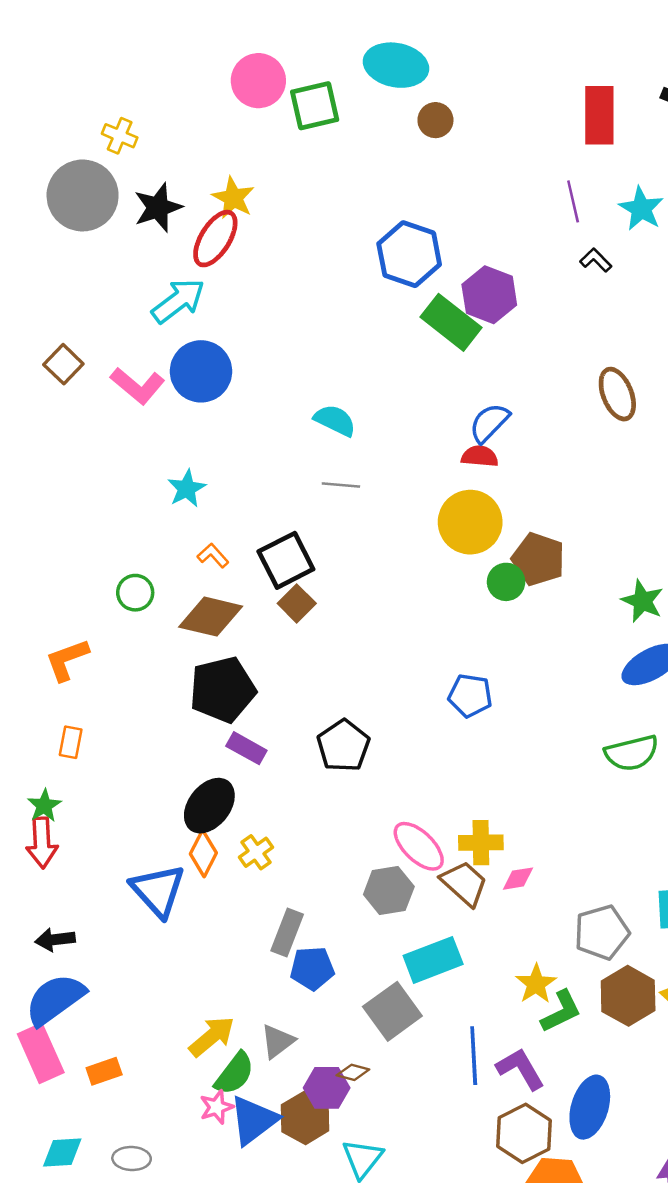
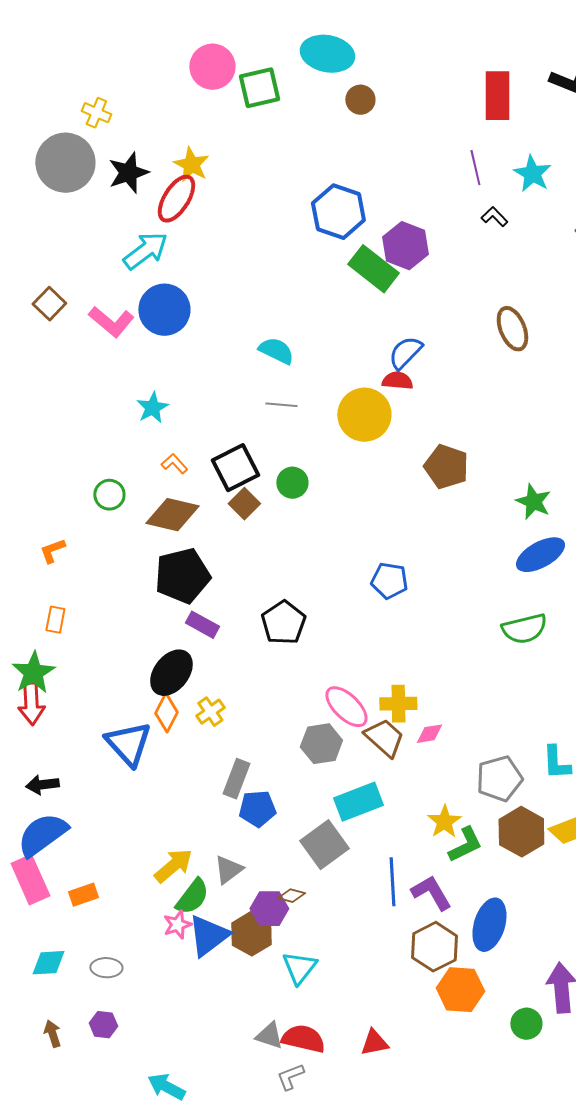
yellow circle: (470, 522) -> (364, 415), moved
green circle: (506, 582) -> (292, 483), moved
orange L-shape: (67, 660) -> (52, 551), size x0.7
green star: (44, 806) -> (33, 673), size x1.5

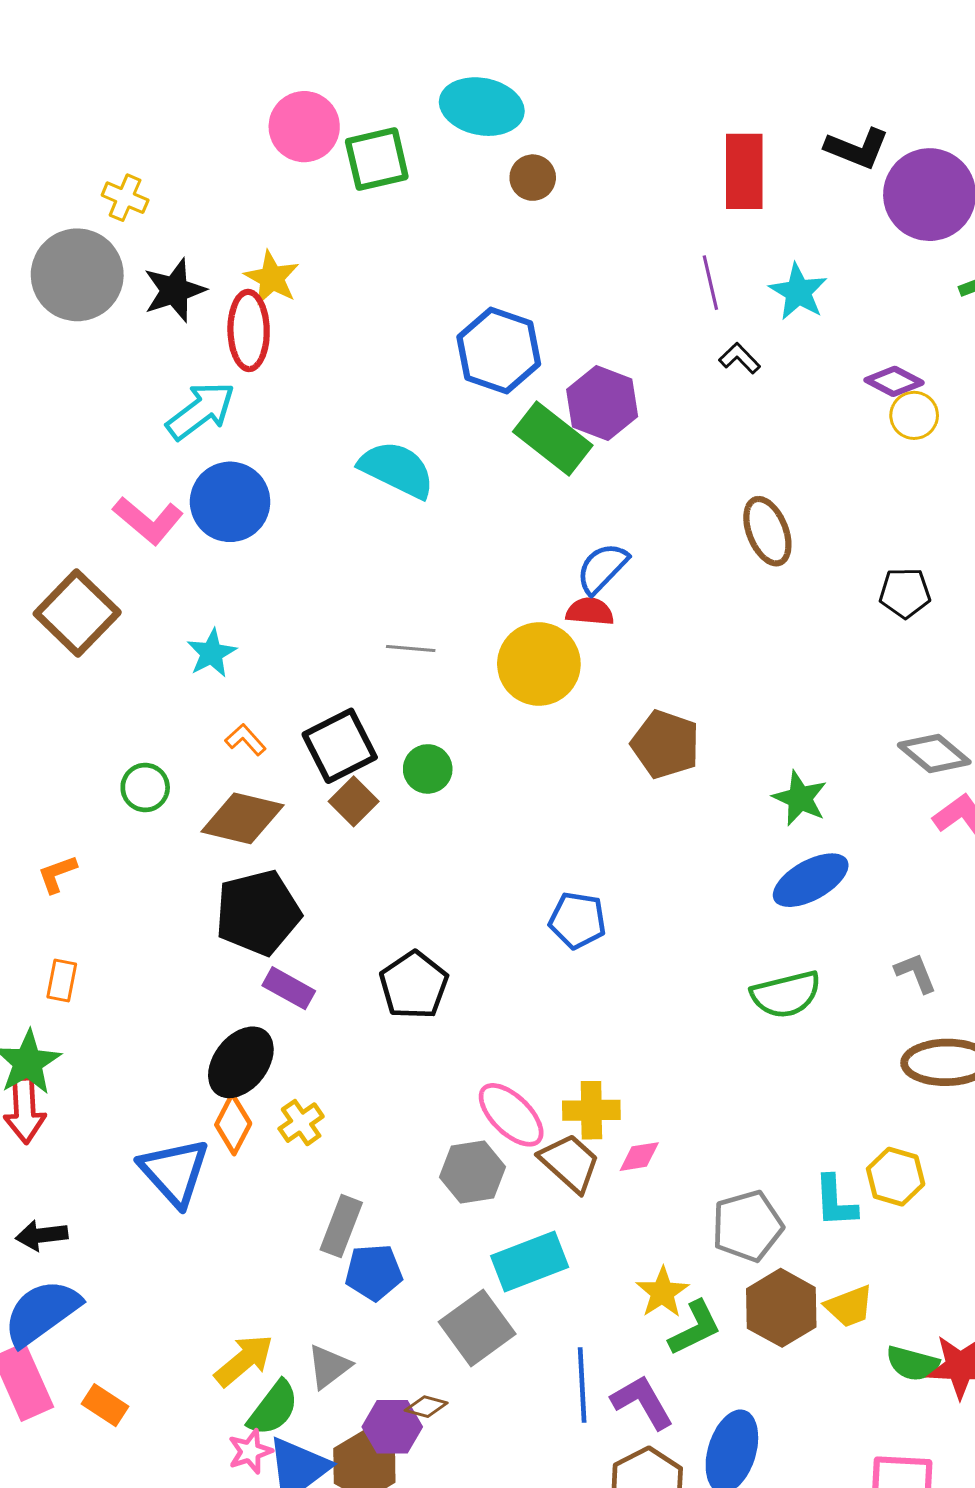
red ellipse: (176, 199) -> (249, 330), turned -33
brown square: (49, 304) -> (77, 613), moved, size x1.6
cyan semicircle: (276, 351) -> (397, 469), moved, size x1.4
orange rectangle: (83, 895) -> (105, 1405), turned 52

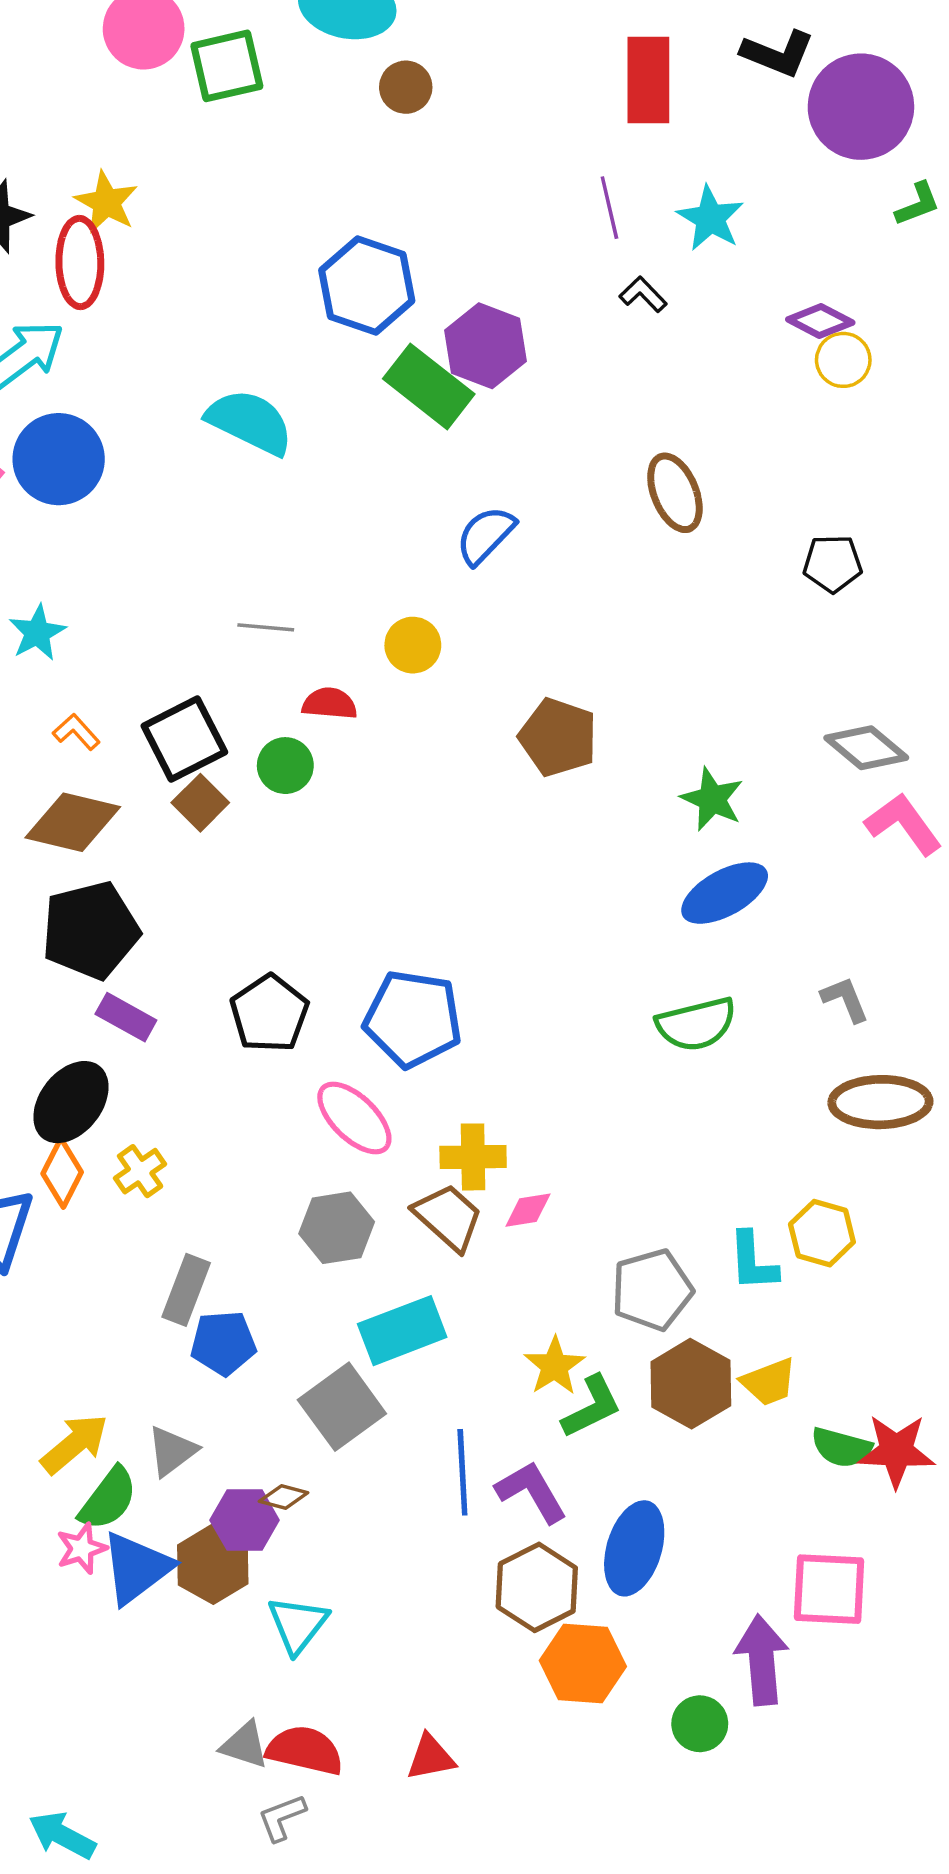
red semicircle: (590, 611) -> (330, 704), moved
yellow circle: (539, 664) -> (413, 645), size x0.6
blue pentagon: (577, 920) -> (413, 1019), moved, size x1.5
pink ellipse: (511, 1115) -> (354, 1118), moved

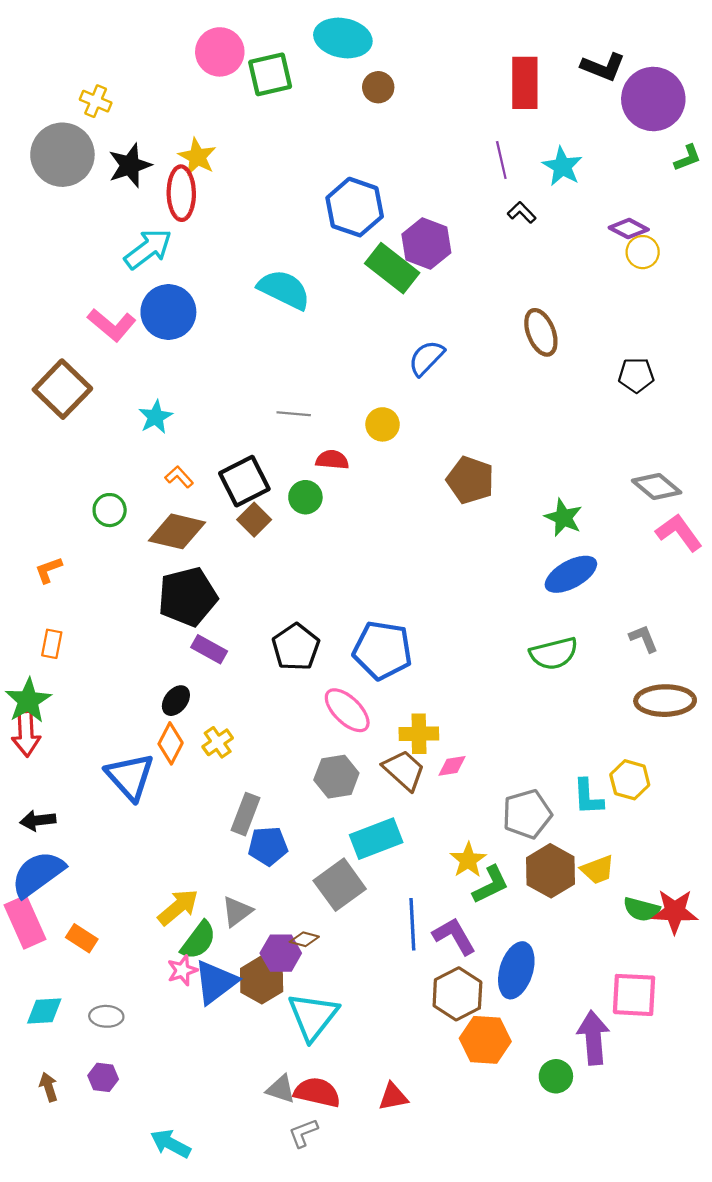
black ellipse: (71, 1102) -> (176, 701), size x0.6
cyan triangle: (298, 1625) -> (313, 1016), size x1.4

